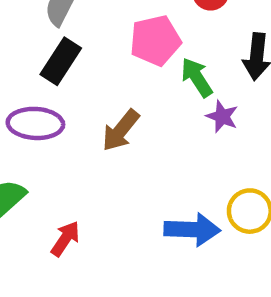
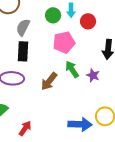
black rectangle: (61, 61) -> (23, 51), turned -30
green arrow: (197, 77) -> (72, 69), moved

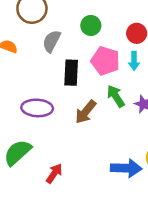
cyan arrow: (71, 10) -> (134, 61), moved
pink pentagon: (64, 42) -> (105, 61), turned 30
black rectangle: (23, 51) -> (71, 73), moved

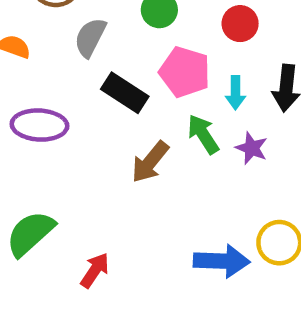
cyan arrow: (134, 61) -> (235, 93), moved
black rectangle: (71, 73) -> (125, 93), turned -60
purple ellipse: (37, 108) -> (39, 125), moved

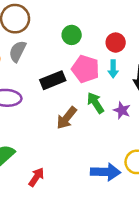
gray semicircle: (90, 37) -> (18, 51), moved
black rectangle: (125, 93) -> (53, 80), turned -55
cyan arrow: (235, 93) -> (113, 69), moved

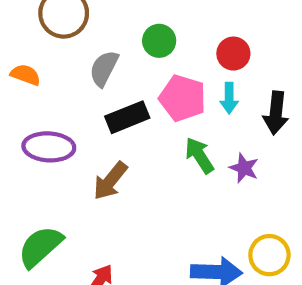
gray semicircle: (18, 51) -> (104, 68), moved
brown arrow: (67, 118) -> (110, 181), moved

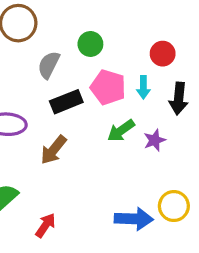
red circle: (233, 54) -> (163, 54), moved
green arrow: (199, 155) -> (121, 131), turned -92
purple star: (244, 168) -> (155, 140), turned 30

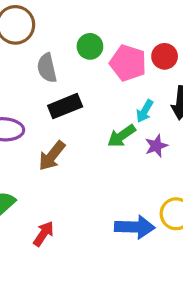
gray semicircle: (49, 65) -> (47, 68), turned -40
pink pentagon: (108, 87) -> (128, 63), moved
cyan arrow: (143, 87) -> (145, 111), moved, turned 30

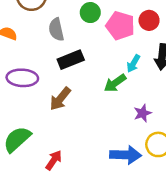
purple star: (156, 146) -> (143, 113), moved

